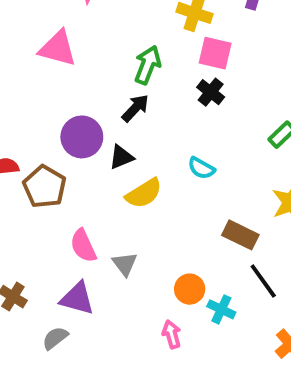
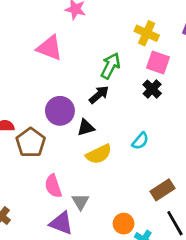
cyan semicircle: (201, 168) -> (140, 141), turned -84
brown rectangle: (240, 235) -> (162, 190), turned -65
purple triangle: (77, 298) -> (61, 223), moved

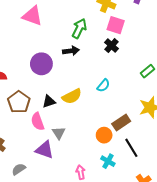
black arrow: (99, 95) -> (71, 51), turned 35
black triangle: (86, 128) -> (49, 101), moved
brown pentagon: (31, 143) -> (19, 102), moved
orange circle: (124, 224) -> (104, 135), moved

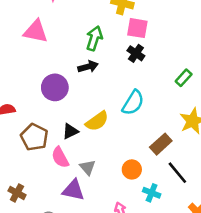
cyan semicircle: (103, 85) -> (133, 103), size x1.5
orange circle: (104, 135) -> (132, 169), moved

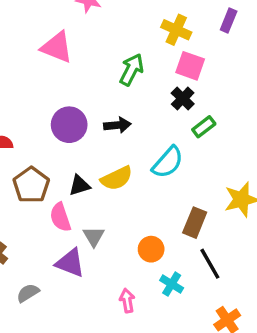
black arrow: (88, 67) -> (117, 125), moved
green rectangle: (184, 78) -> (204, 127), moved
brown rectangle: (161, 144) -> (195, 223), turned -35

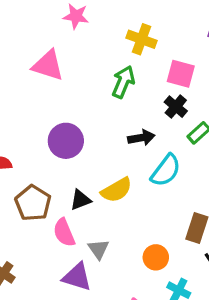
yellow cross: (176, 30) -> (141, 39), moved
black arrow: (117, 125) -> (141, 138), moved

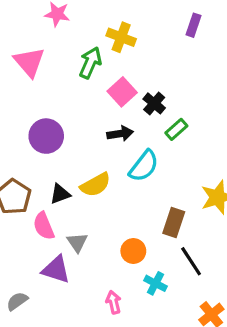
pink triangle: (48, 65) -> (29, 62), turned 32
pink square: (181, 74) -> (122, 92), moved, turned 32
green arrow: (123, 82) -> (90, 63), moved

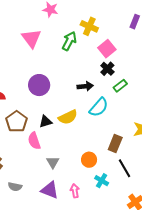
pink square: (122, 92) -> (107, 49), moved
gray triangle: (77, 242) -> (53, 162), moved
purple triangle: (56, 269) -> (50, 190), moved
gray semicircle: (17, 301) -> (15, 187), turned -136

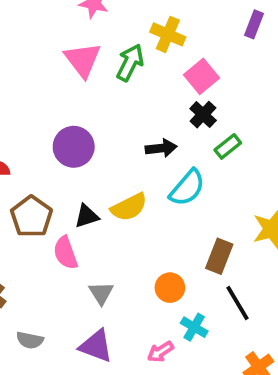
pink triangle: (31, 38) -> (83, 60), moved
pink arrow: (75, 191) -> (160, 352), moved, turned -112

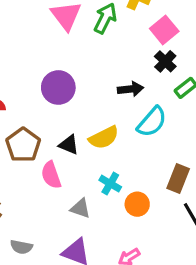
black triangle: (87, 216) -> (69, 145), turned 40
gray triangle: (101, 293) -> (80, 208), turned -40
cyan cross: (194, 327) -> (110, 184), moved

